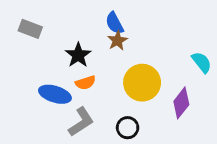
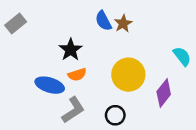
gray rectangle: (30, 29) -> (16, 23), moved, turned -60
brown star: (117, 41) -> (123, 23), moved

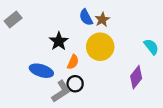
orange semicircle: (77, 75) -> (73, 62), moved, turned -48
yellow circle: (128, 75) -> (100, 47), moved
black circle: (115, 115) -> (75, 84), moved

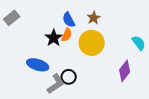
blue semicircle: (86, 17) -> (69, 20), moved
orange semicircle: (73, 62) -> (67, 35), moved

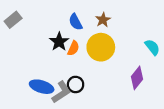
orange semicircle: (67, 35) -> (73, 48), moved
blue ellipse: (38, 65) -> (42, 87), moved

